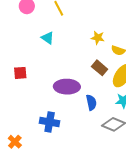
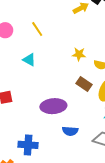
blue semicircle: (91, 103) -> (70, 131), moved, turned 112
blue cross: (50, 122) -> (28, 145), moved

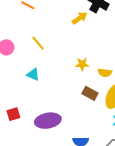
purple ellipse: (53, 106) -> (48, 121), moved

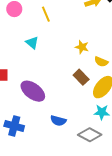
purple ellipse: (48, 121) -> (33, 91), turned 30

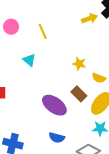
purple ellipse: (33, 91) -> (54, 105), moved

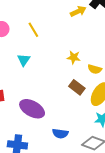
cyan triangle: (29, 60) -> (24, 60), turned 32
purple ellipse: (54, 105) -> (32, 109), moved

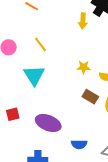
yellow arrow: (78, 11) -> (83, 21), turned 126
cyan triangle: (24, 60) -> (34, 75), size x1.6

